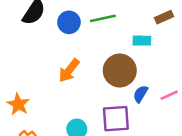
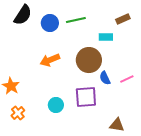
orange arrow: (69, 70) -> (50, 60), turned 30
blue semicircle: (141, 94) -> (105, 78), turned -56

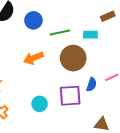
green line: (76, 20) -> (60, 33), moved
blue semicircle: (105, 78) -> (91, 85), moved, turned -136

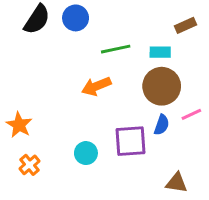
blue circle: (33, 20) -> (76, 18), moved
orange arrow: (33, 58) -> (96, 86), moved
brown circle: (73, 58) -> (162, 86), moved

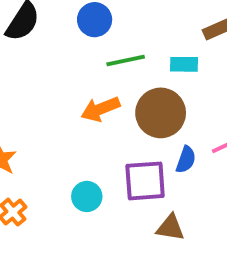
blue circle: (76, 18) -> (95, 20), moved
brown circle: (162, 86) -> (161, 113), moved
brown triangle: (176, 183) -> (170, 228), moved

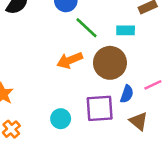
green line: (126, 60) -> (87, 28), turned 55
brown triangle: (170, 228) -> (139, 121), moved, turned 30

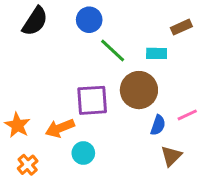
orange arrow: (70, 60) -> (60, 128), moved
purple square: (100, 108) -> (92, 100), moved
brown triangle: (139, 121) -> (171, 156), turned 36

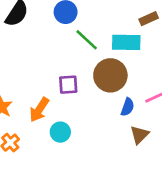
cyan rectangle: (157, 53) -> (126, 42), size x1.5
purple square: (92, 100) -> (68, 85), size x0.7
orange arrow: (60, 128) -> (39, 110), turned -35

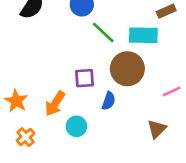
blue semicircle: (128, 107) -> (109, 101), moved

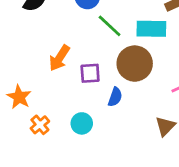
orange arrow: (55, 104) -> (59, 58), moved
orange cross: (26, 137) -> (40, 125), moved

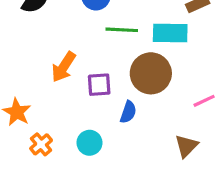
green line: (110, 26) -> (122, 30), turned -40

